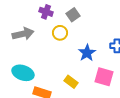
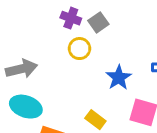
purple cross: (46, 12) -> (71, 18), moved
gray arrow: (23, 34) -> (21, 69), moved

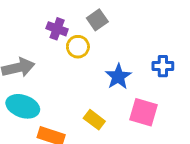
purple cross: (71, 18) -> (57, 29), moved

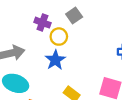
blue star: (118, 77) -> (55, 60), moved

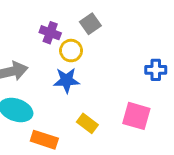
blue star: (55, 60) -> (67, 80), turned 30

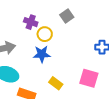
gray square: (90, 24) -> (67, 16), moved

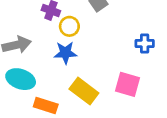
yellow rectangle: (56, 83) -> (84, 91), size x1.5

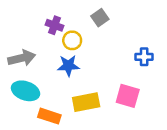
yellow rectangle: (84, 91) -> (86, 102), turned -48

